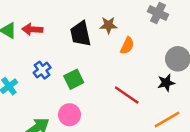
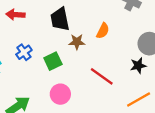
brown star: (108, 25) -> (77, 42), moved
pink circle: (70, 115) -> (60, 94), moved

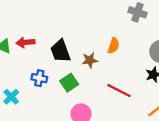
black trapezoid: (60, 19) -> (60, 51), moved
blue cross: (24, 52) -> (39, 78), turned -35

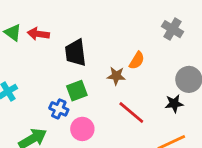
brown star: (90, 60) -> (116, 76), moved
blue cross: (39, 78) -> (59, 109), moved

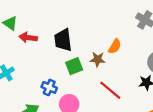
red arrow: (38, 34) -> (28, 38), moved
green square: (77, 91) -> (74, 66), moved

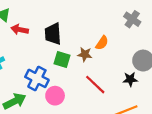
green square: (74, 66) -> (62, 59), turned 35
blue cross: (49, 87) -> (37, 78), size x1.5

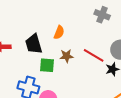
orange semicircle: (102, 43) -> (59, 32), moved
red line: (95, 85) -> (94, 55), moved

